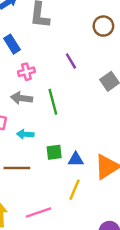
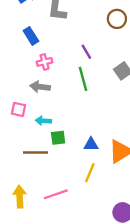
green line: (53, 102) -> (83, 79), moved
green square: (54, 152) -> (58, 138), moved

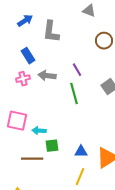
pink cross: (45, 62) -> (23, 79), moved
gray arrow: (40, 87) -> (47, 76), moved
pink square: (18, 109) -> (17, 121), size x1.5

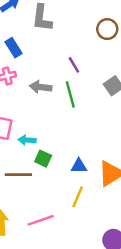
gray arrow: (47, 76) -> (41, 87), moved
green square: (52, 146) -> (43, 159), turned 32

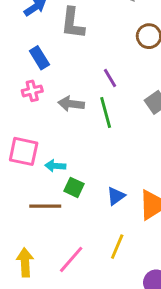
blue triangle: (79, 166) -> (116, 196), turned -35
yellow line: (78, 197) -> (117, 247), moved
pink line: (41, 220) -> (71, 259), turned -30

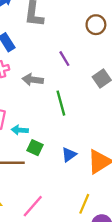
green line: (106, 112) -> (61, 103), moved
yellow line: (117, 247) -> (84, 204), moved

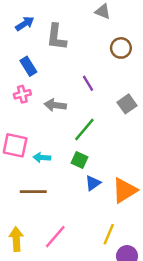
green line: (61, 103) -> (84, 130), turned 55
green square: (35, 148) -> (80, 160), moved

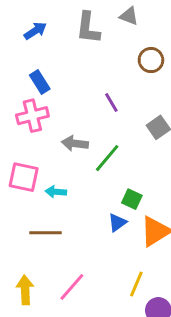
gray L-shape: (56, 37) -> (88, 28), moved
pink cross: (22, 94) -> (32, 116), size x1.5
gray arrow: (55, 105) -> (75, 143), moved
green square: (80, 160) -> (132, 199), moved

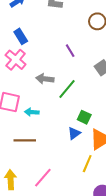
pink cross: (32, 116) -> (16, 60), turned -35
yellow line: (136, 284) -> (87, 164), moved

